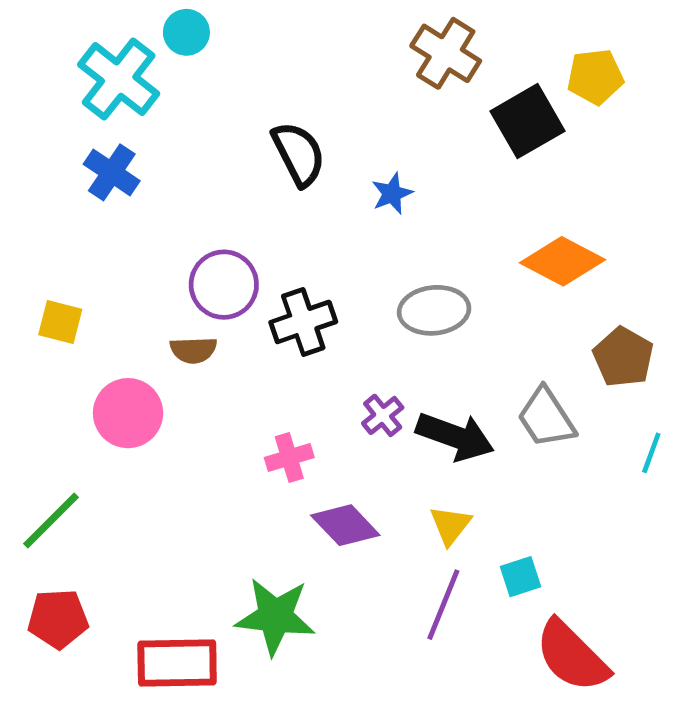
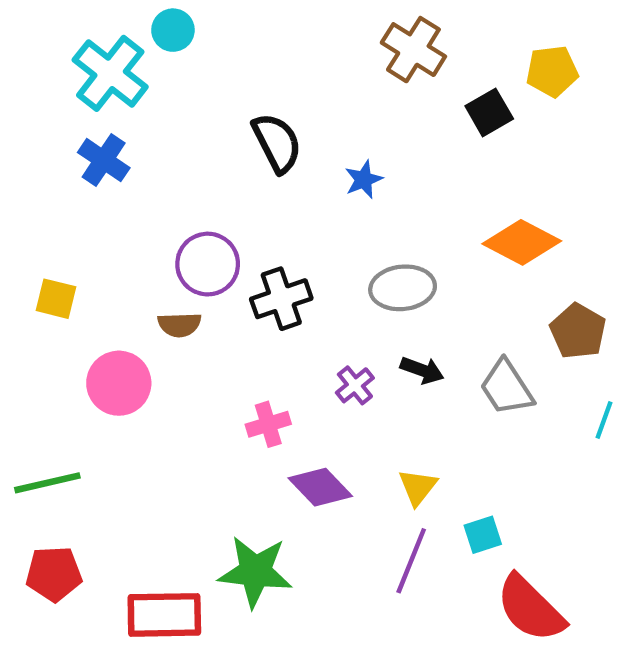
black square: (528, 121) -> (489, 112), size x0.7
black arrow: (455, 436) -> (422, 370), moved, size x0.6
green line: (51, 521) -> (47, 483), turned 32

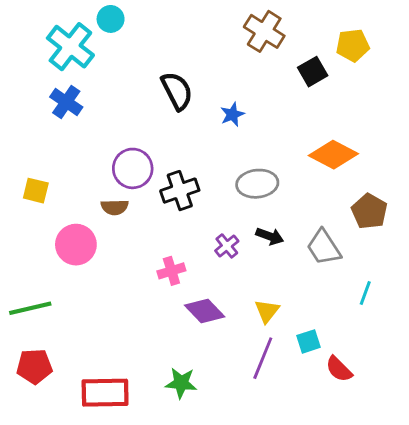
cyan line: (604, 420) -> (365, 293), moved
green star: (255, 572) -> (181, 383), moved, size x0.7
red semicircle: (530, 608) -> (339, 369), moved, size x0.6

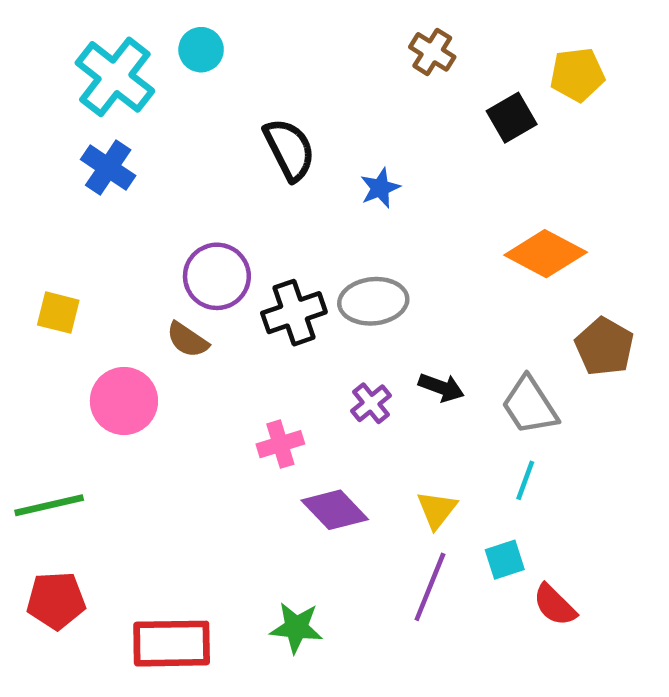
cyan circle: (111, 19) -> (201, 50), moved
brown cross: (264, 31) -> (432, 52), size x0.7
gray ellipse: (257, 184) -> (373, 301), moved
brown semicircle: (115, 207) -> (187, 340), turned 36
cyan line: (365, 293) -> (525, 480), moved

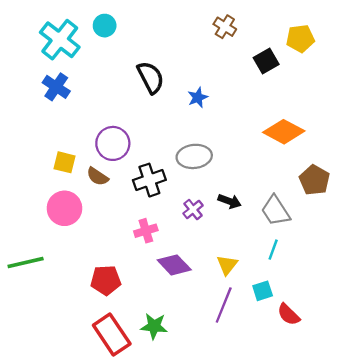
yellow square: (58, 313) -> (64, 162), moved
black cross: (294, 313) -> (149, 180), moved
red pentagon: (56, 600) -> (106, 280), moved
red rectangle: (172, 644) -> (112, 334), moved, turned 57

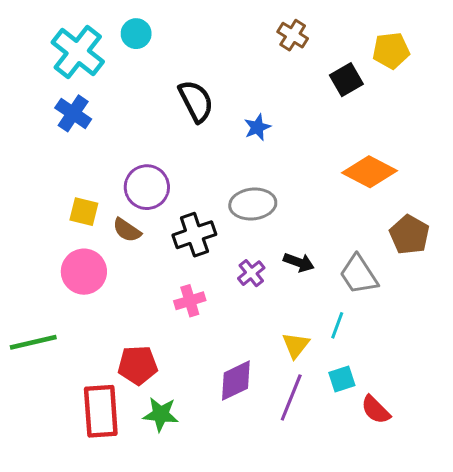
cyan line: (273, 250) -> (337, 325), moved
purple diamond: (174, 265) -> (236, 381), moved, turned -72
green star: (154, 326) -> (161, 414), moved
red rectangle: (112, 334) -> (101, 411), moved, turned 30

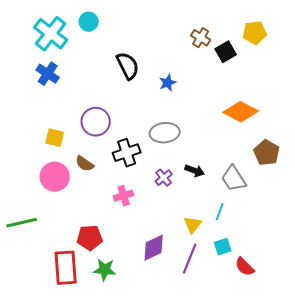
brown cross: (293, 35) -> (201, 38), moved
brown semicircle: (127, 230) -> (85, 164), moved

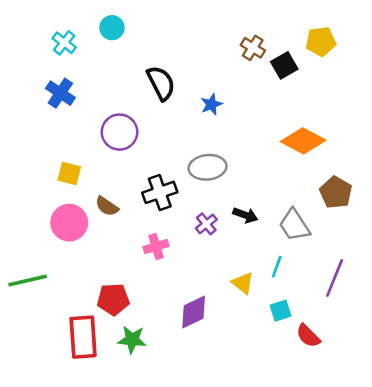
cyan cross: (51, 34) -> (64, 43), size x0.6
purple circle: (96, 122) -> (119, 132), moved
yellow triangle: (193, 225) -> (243, 283), turned -30
purple line: (190, 259) -> (335, 278), moved

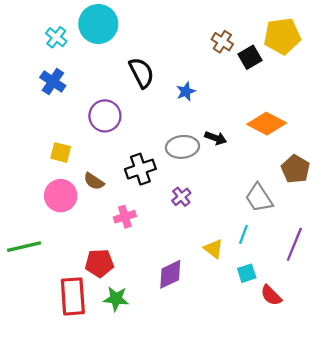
cyan circle: (112, 28) -> (98, 24), size x1.8
yellow pentagon: (321, 42) -> (282, 36), size x1.4
black arrow: (245, 215) -> (216, 138), moved
pink cross: (156, 247) -> (125, 217), moved

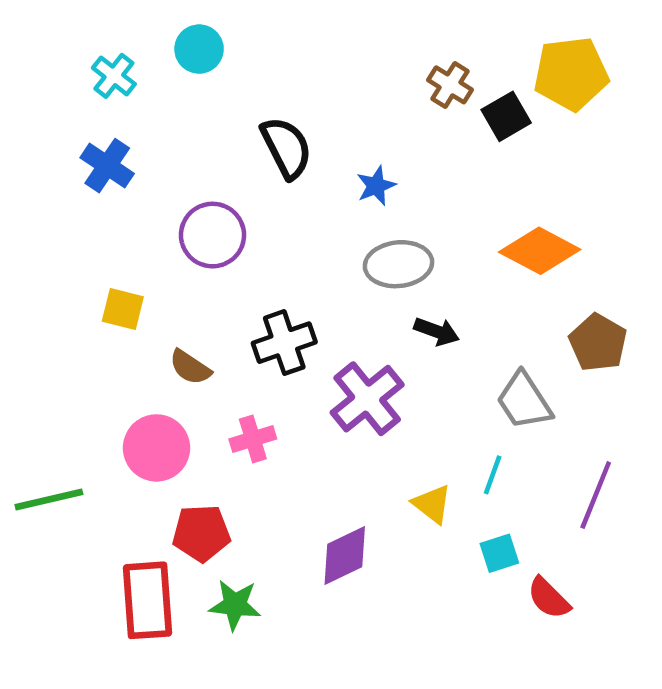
cyan circle: (98, 24) -> (199, 49), size x0.6
black arrow: (216, 138) -> (437, 331), moved
gray ellipse: (182, 147) -> (398, 264), moved
pink circle: (61, 196) -> (156, 448), moved
purple cross: (181, 197) -> (367, 399), size x1.8

